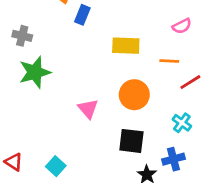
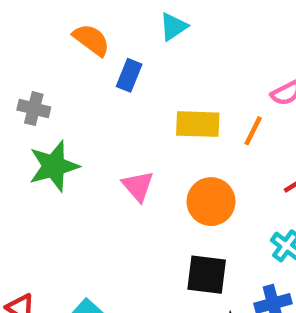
orange line: (169, 61) -> (253, 131), moved, turned -66
pink triangle: (88, 109) -> (138, 186), moved

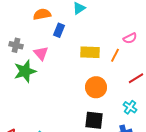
orange semicircle: (91, 40) -> (42, 14), turned -48
pink triangle: (138, 186) -> (41, 53), moved

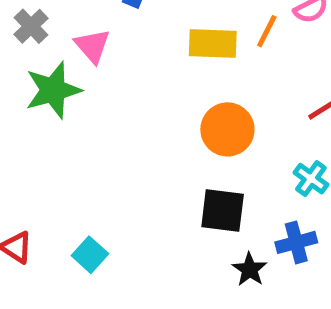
gray cross: (16, 45) -> (31, 26), turned 32
orange line: (115, 55) -> (267, 31), moved

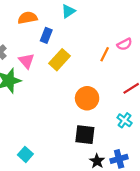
yellow rectangle: (213, 43) -> (60, 60), moved, turned -50
blue cross: (296, 242) -> (119, 159), moved

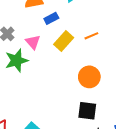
blue rectangle: (46, 35) -> (51, 18), turned 40
orange line: (105, 54) -> (91, 36), moved, turned 40

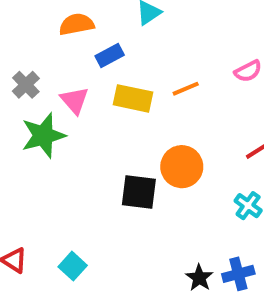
yellow rectangle: (64, 41) -> (133, 98), turned 60
black square: (87, 111) -> (139, 192), moved

